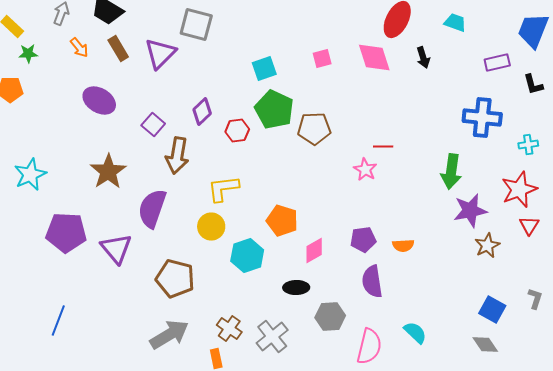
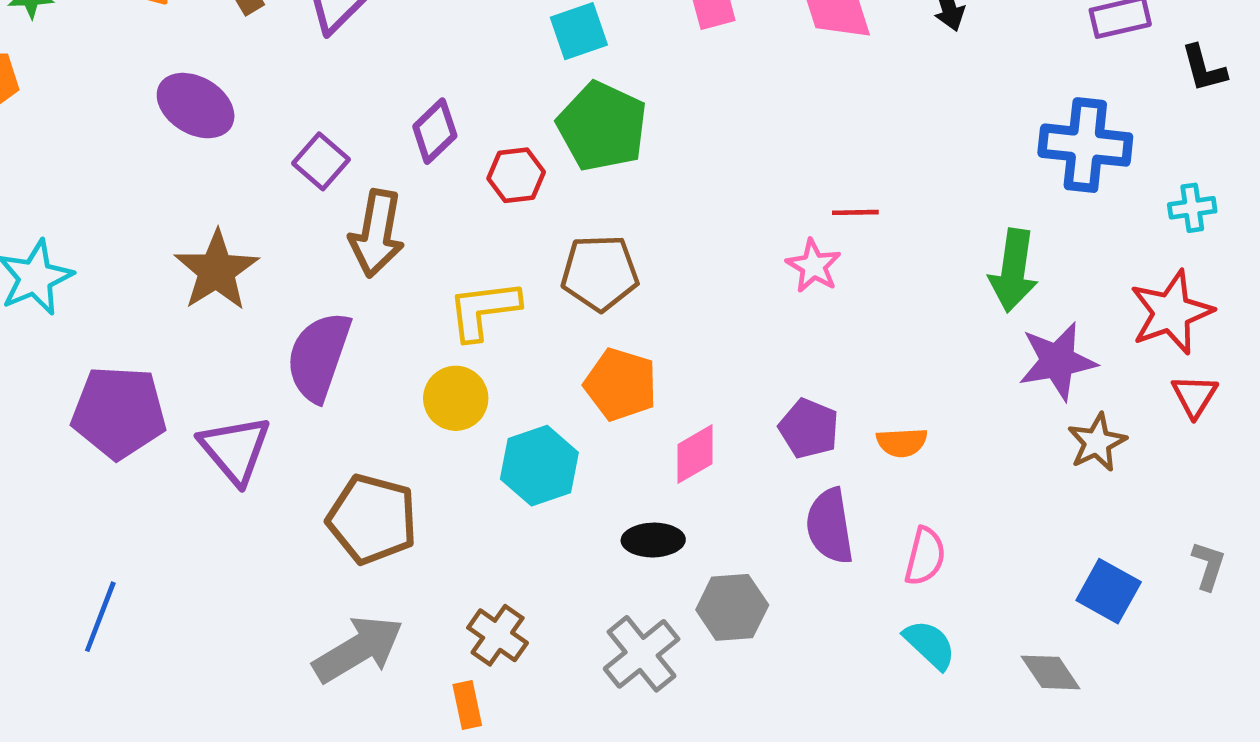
brown pentagon: (314, 128) -> (600, 273), moved
purple pentagon: (363, 240) -> (809, 429), turned 30
gray cross: (272, 336) -> (642, 654), moved
gray diamond: (485, 344) -> (1050, 672), moved
pink semicircle: (369, 346) -> (925, 556), moved, size x0.7

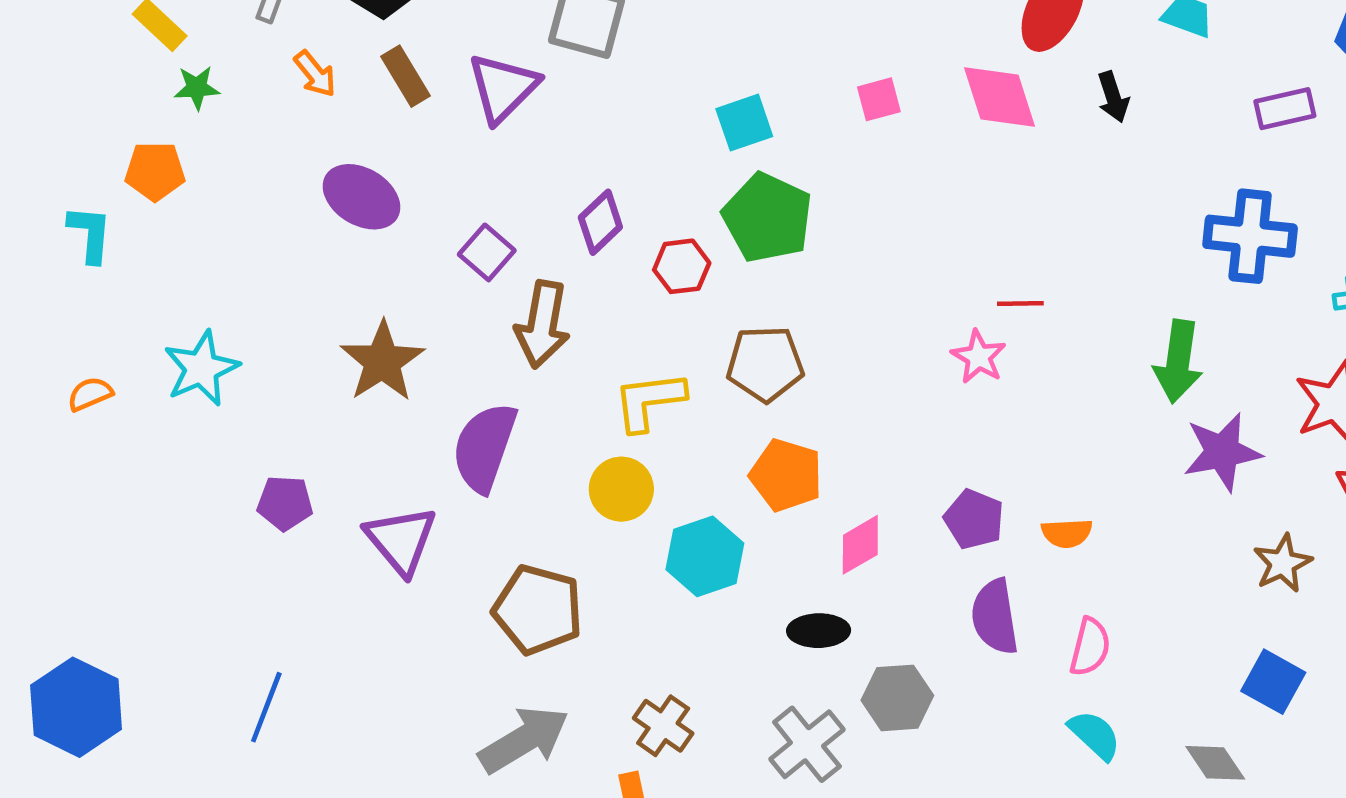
purple pentagon: (119, 412) -> (285, 503), size x0.6
brown star: (1097, 442) -> (1283, 563), moved

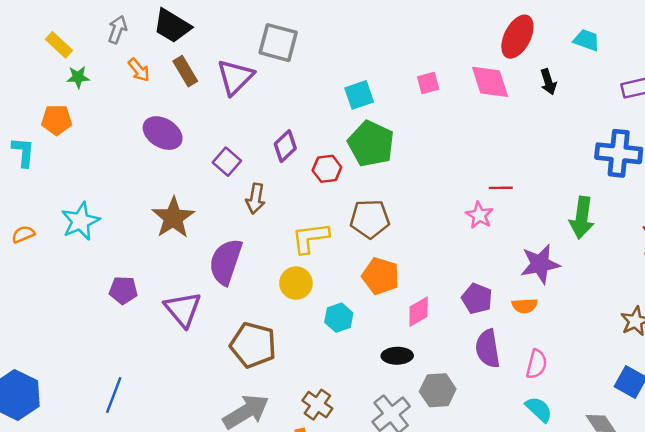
brown arrow: (542, 324) -> (255, 199), size x0.7
purple star: (1222, 452) -> (540, 264), moved
cyan hexagon: (705, 556) -> (339, 318), size x0.7

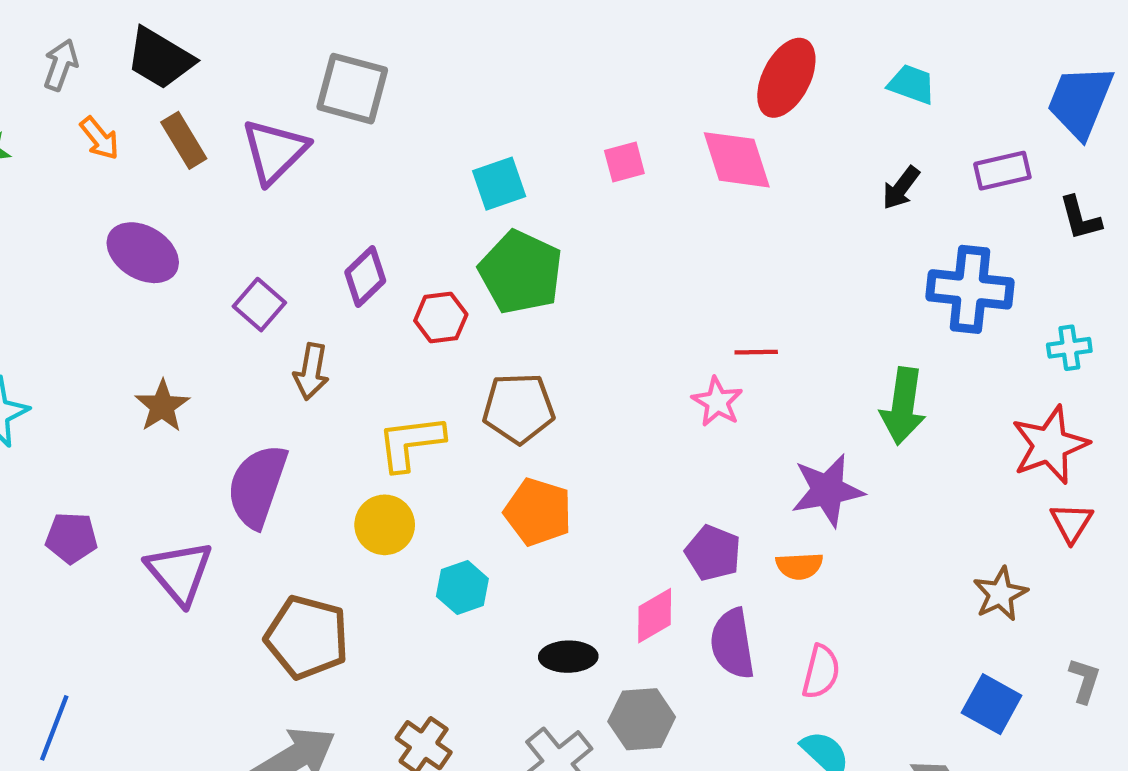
black arrow: (548, 82) -> (901, 188), moved, turned 55
brown star: (173, 218) -> (162, 406), size x0.7
pink diamond: (419, 312) -> (655, 616), moved

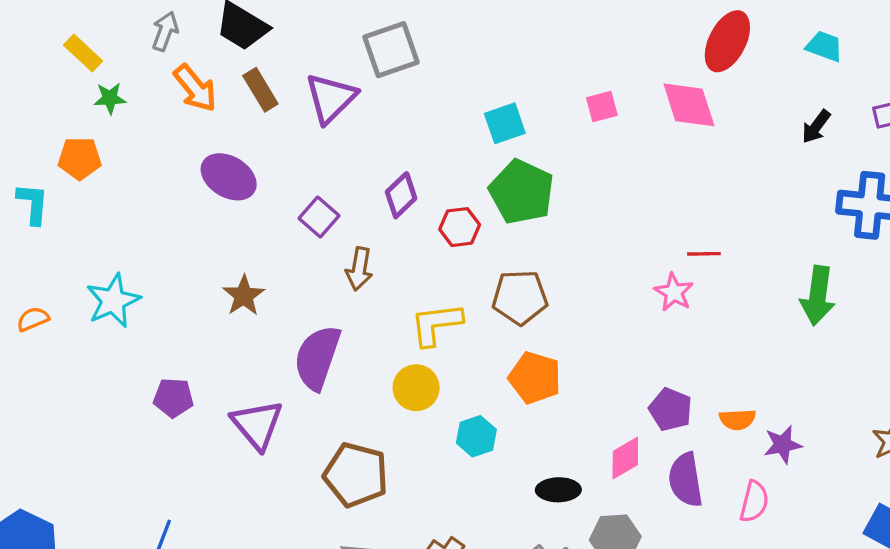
gray square: (352, 89) -> (391, 50), turned -34
orange arrow: (100, 138) -> (195, 88), size x1.4
purple star: (827, 490) -> (783, 445), moved, size x0.7

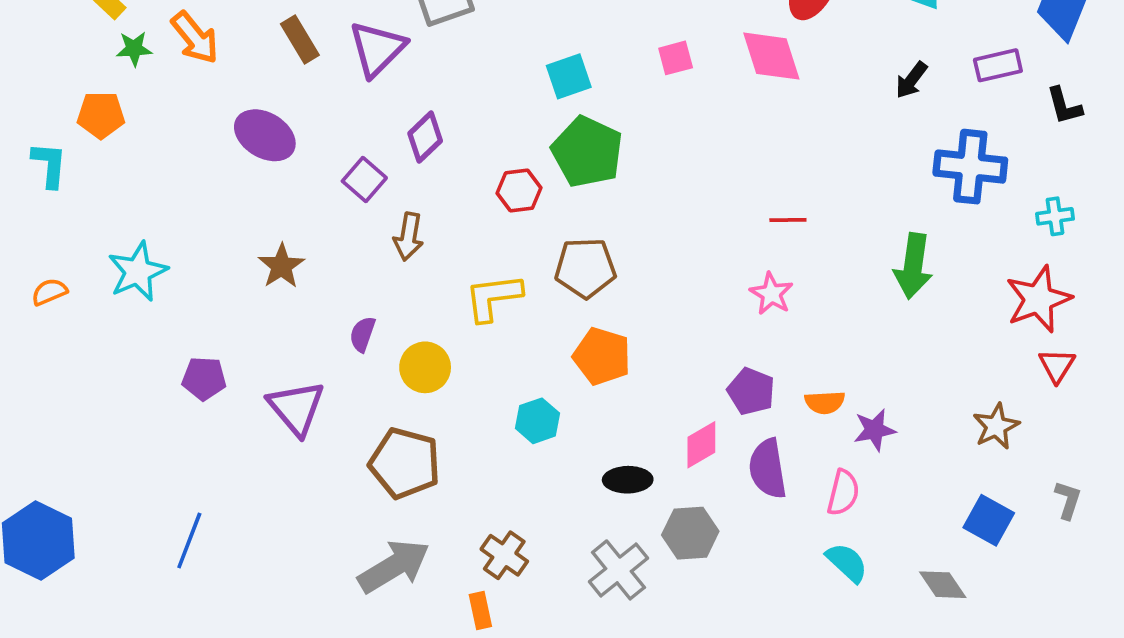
orange arrow: (195, 88) -> (195, 38), moved
purple diamond: (401, 195) -> (425, 137), moved
pink star: (674, 292) -> (771, 294), moved
purple semicircle: (317, 358) -> (362, 334), size x0.5
yellow circle: (416, 388) -> (425, 367), moved

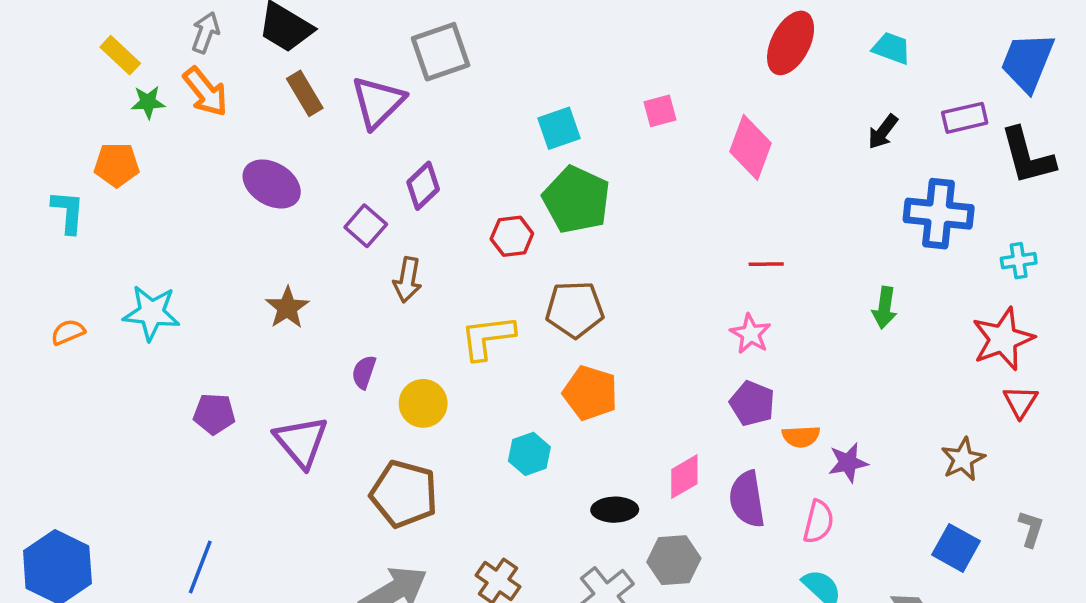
pink diamond: (771, 56) -> (750, 147), moved, turned 38
black L-shape: (1064, 106) -> (1027, 156), size x1.6
green arrow: (913, 266) -> (885, 308), size x0.7
cyan star: (138, 272) -> (151, 313), turned 30
purple pentagon: (751, 391) -> (752, 403), moved

